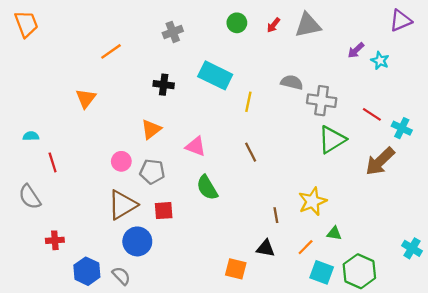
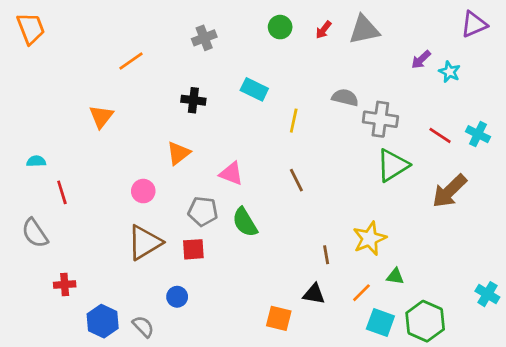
cyan rectangle: (215, 75) -> (254, 89), size x0.7
cyan cross: (402, 128) -> (478, 134), moved
gray pentagon: (152, 172) -> (203, 211), moved
blue circle: (137, 241) -> (177, 297), moved, size x0.6

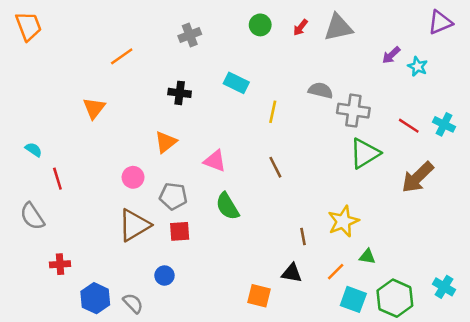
cyan semicircle: (36, 161) -> (34, 150), turned 36
gray pentagon: (203, 211) -> (173, 196), moved
cyan cross: (487, 294) -> (444, 287), moved

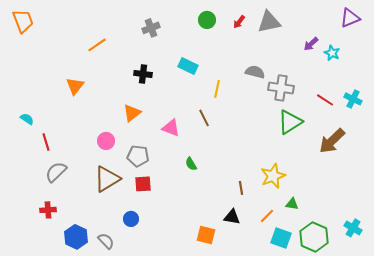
brown line: (275, 167) -> (204, 118), moved
green semicircle: (227, 206) -> (191, 164), moved, size x0.6
gray semicircle: (32, 216) -> (56, 172), moved, turned 80

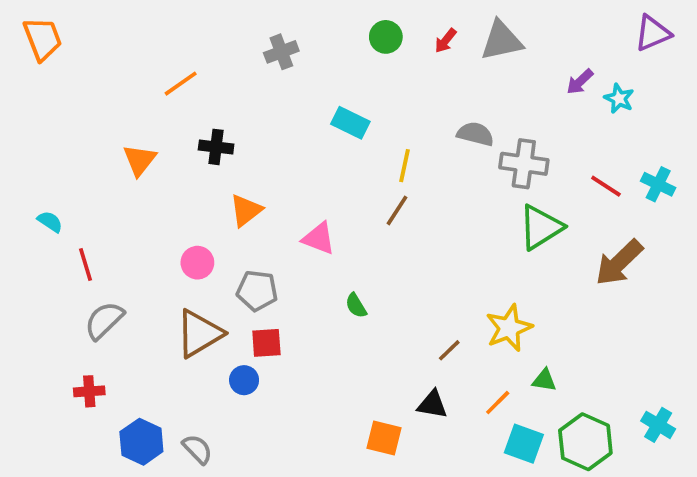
black cross: (143, 74) -> (216, 147), moved
brown line: (204, 118) -> (397, 210), moved, turned 60
brown line: (241, 188) -> (449, 350), turned 56
blue circle: (131, 219) -> (244, 380), moved

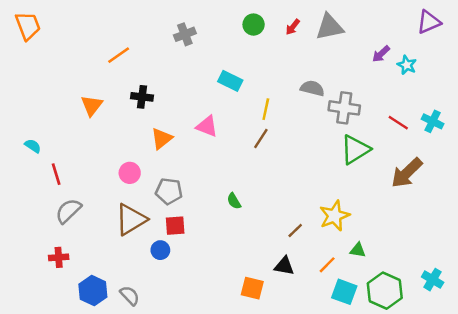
pink triangle: (319, 238) -> (207, 126), moved

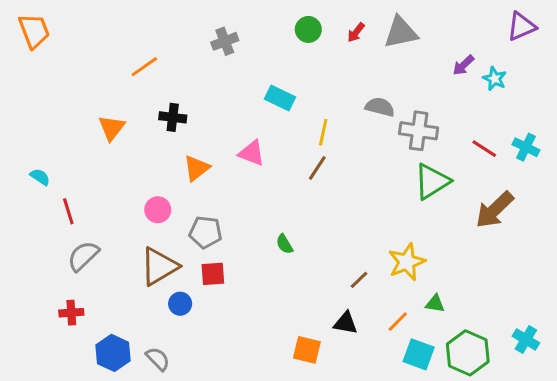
blue circle: (160, 250) -> (180, 304), moved

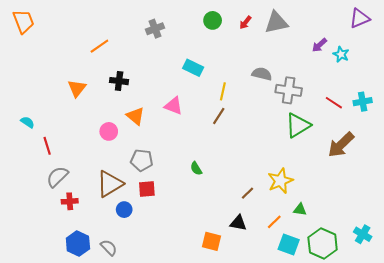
cyan cross: (526, 147) -> (363, 102), turned -36
orange triangle: (197, 168) -> (135, 116), turned -42
pink circle: (158, 210) -> (109, 131), moved
red cross: (71, 313) -> (70, 201), moved

